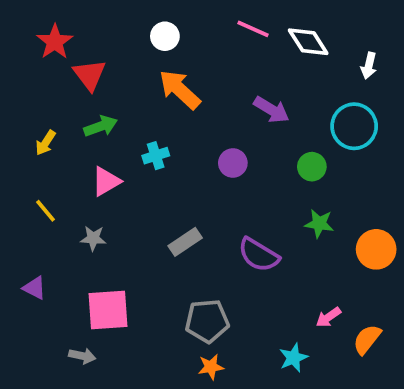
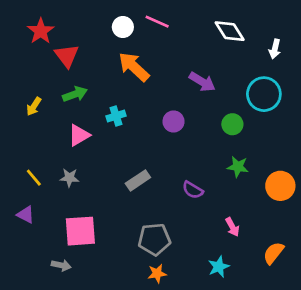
pink line: (253, 29) -> (157, 22), moved
yellow line: (45, 211) -> (34, 178), moved
purple semicircle: (259, 255) -> (193, 190), size x0.7
pink arrow: (328, 317) -> (232, 227), moved, turned -84

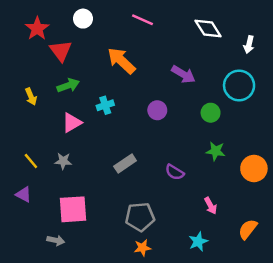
white circle: (123, 27) -> (83, 19), moved
yellow arrow: (34, 106) -> (31, 97), turned -56

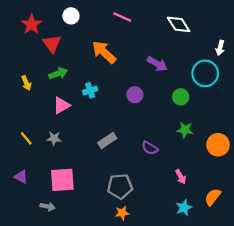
white arrow: (249, 45) -> (220, 48), moved
purple triangle: (24, 194) -> (21, 177), moved
cyan star: (198, 242) -> (184, 208), moved

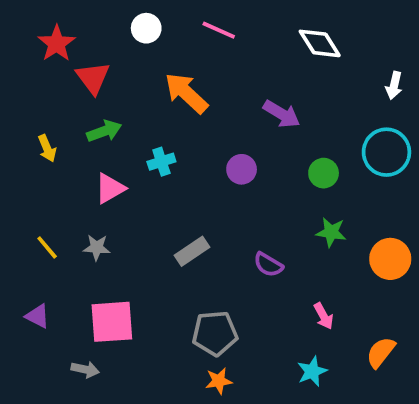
white circle: (71, 16) -> (146, 28), moved
cyan circle: (205, 73) -> (386, 152), moved
cyan star: (184, 208) -> (312, 371), moved

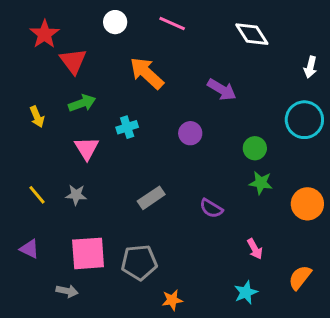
green circle: (324, 173) -> (255, 148), moved
pink triangle: (110, 188) -> (87, 148), turned -32
gray pentagon: (215, 333) -> (139, 262), moved

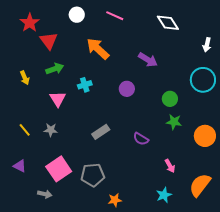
pink square: (88, 253) -> (59, 169), turned -30
orange semicircle: (300, 277) -> (200, 185), size x1.4

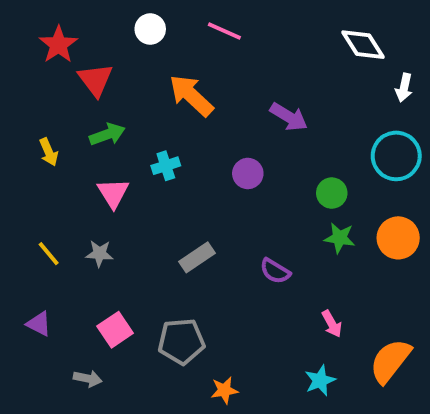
white diamond: (168, 23) -> (363, 45), moved
orange circle: (205, 136) -> (398, 238), moved
pink square: (59, 169) -> (115, 330), size x0.7

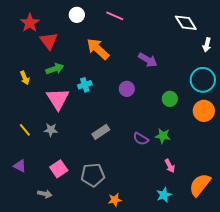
pink triangle: (113, 193) -> (58, 99), size x1.4
green star: (340, 238) -> (163, 136), moved
orange circle: (398, 238) -> (204, 111), moved

